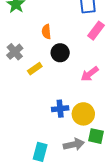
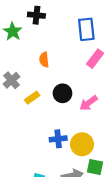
black circle: (60, 53) -> (62, 93), moved

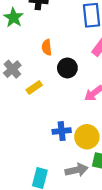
black circle: (62, 93) -> (67, 68), moved

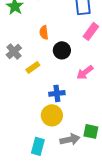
blue cross: (62, 131) -> (57, 93), moved
yellow circle: (87, 137) -> (52, 115), moved

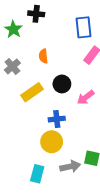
black circle: (62, 50) -> (62, 84), moved
gray cross: (14, 51) -> (12, 66), moved
yellow rectangle: (33, 67) -> (32, 92), size x1.5

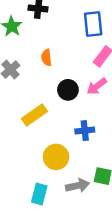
yellow rectangle: (32, 92) -> (34, 115), moved
pink arrow: (86, 97) -> (97, 86), moved
blue cross: (57, 119) -> (85, 131), moved

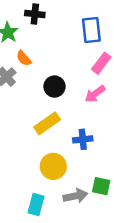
orange semicircle: (46, 58) -> (24, 58), moved, turned -35
black circle: (68, 90) -> (54, 87), moved
yellow rectangle: (34, 115) -> (47, 123), moved

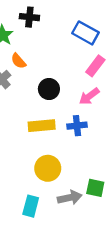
blue rectangle: (91, 30) -> (86, 33), turned -55
yellow rectangle: (47, 123) -> (42, 126), turned 30
blue cross: (83, 139) -> (77, 126), moved

